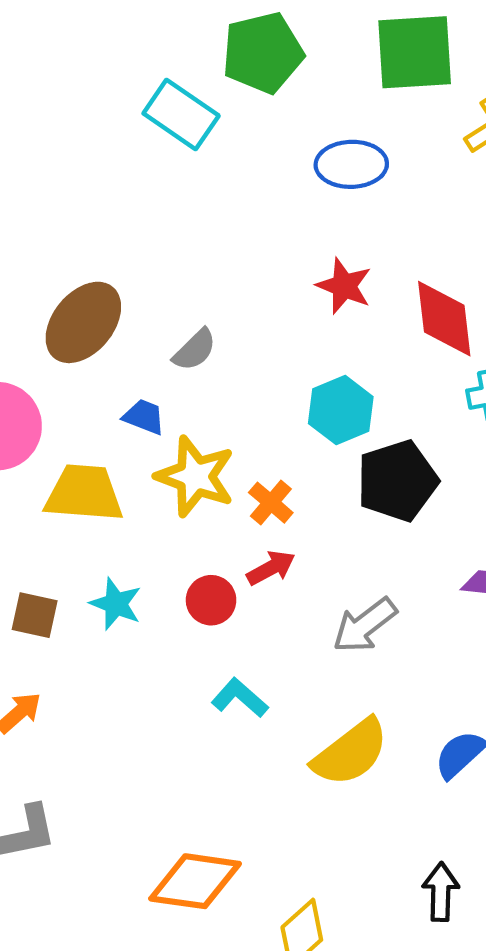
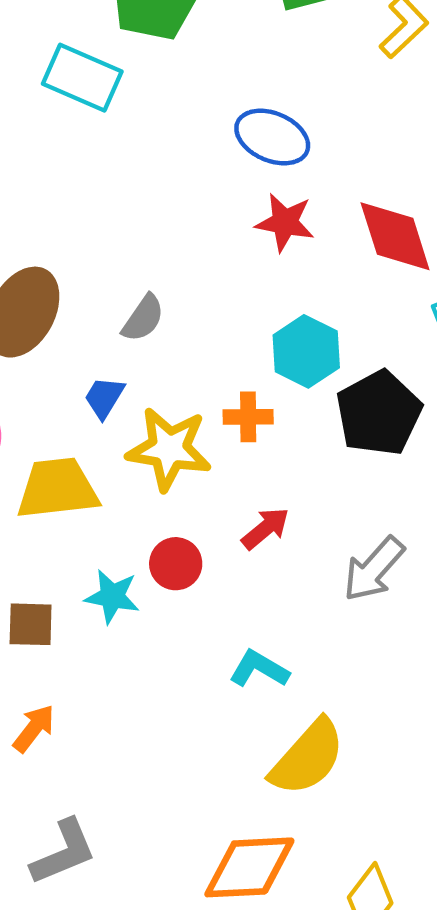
blue ellipse: (351, 164) -> (272, 137), moved, turned 36
blue trapezoid: (144, 417) -> (104, 397), turned -69
orange cross: (271, 503) -> (248, 417), moved, turned -30
red circle: (211, 600) -> (176, 564), moved
yellow semicircle: (351, 753) -> (308, 757), moved

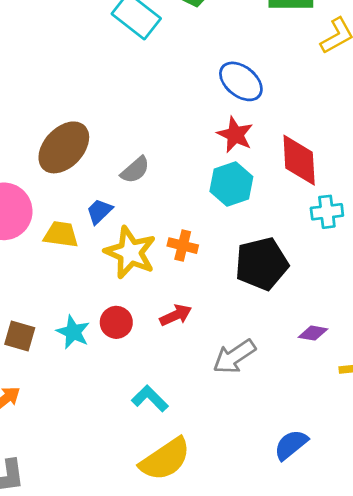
cyan hexagon: (306, 351) -> (231, 184), moved
yellow trapezoid: (57, 489) -> (61, 234), moved, size x0.7

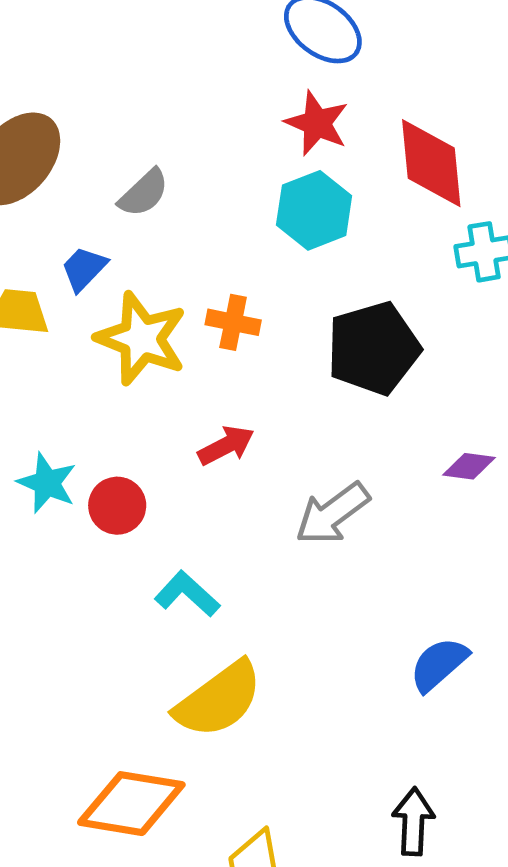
red circle: (116, 322) -> (117, 506), moved

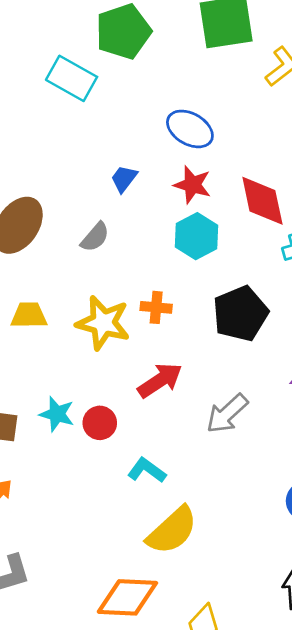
blue trapezoid: (84, 269) -> (124, 179), moved
red arrow: (226, 445) -> (160, 380), size x1.4

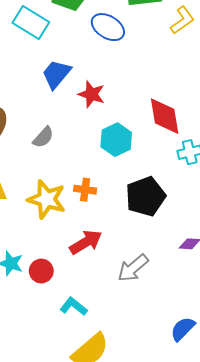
blue ellipse: (190, 129) -> (108, 27), moved
blue trapezoid: (124, 179) -> (56, 74), moved, size x1.5
red star: (192, 185) -> (91, 94), moved

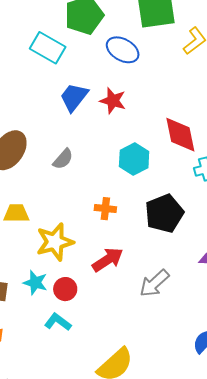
red star: (91, 94) -> (113, 101), moved
yellow star: (47, 199) -> (55, 242), moved, turned -30
cyan L-shape: (74, 306) -> (58, 322), moved

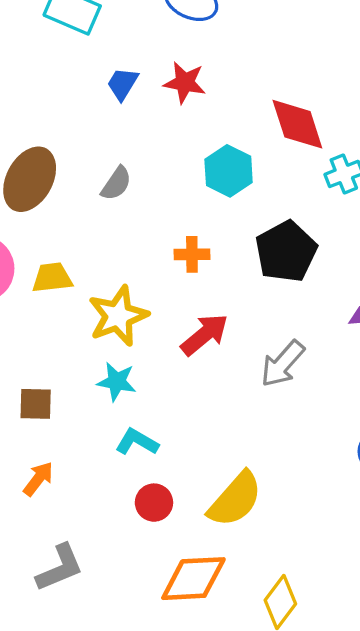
blue trapezoid: (74, 97) -> (123, 84), size x0.7
cyan star: (35, 283) -> (117, 382), moved
red circle: (65, 289) -> (154, 503), moved

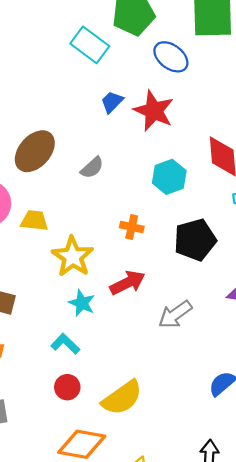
red star: (185, 83) -> (154, 111), size x1.4
yellow star: (118, 316) -> (73, 257), turned -30
cyan star: (117, 382) -> (82, 303), moved

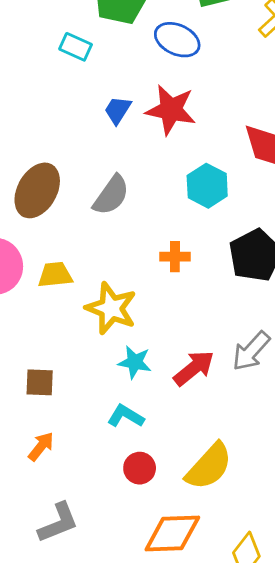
cyan rectangle: (90, 45) -> (76, 47), size x0.7
gray semicircle: (92, 168) -> (111, 195), size x1.4
red arrow: (128, 283) -> (194, 368), moved

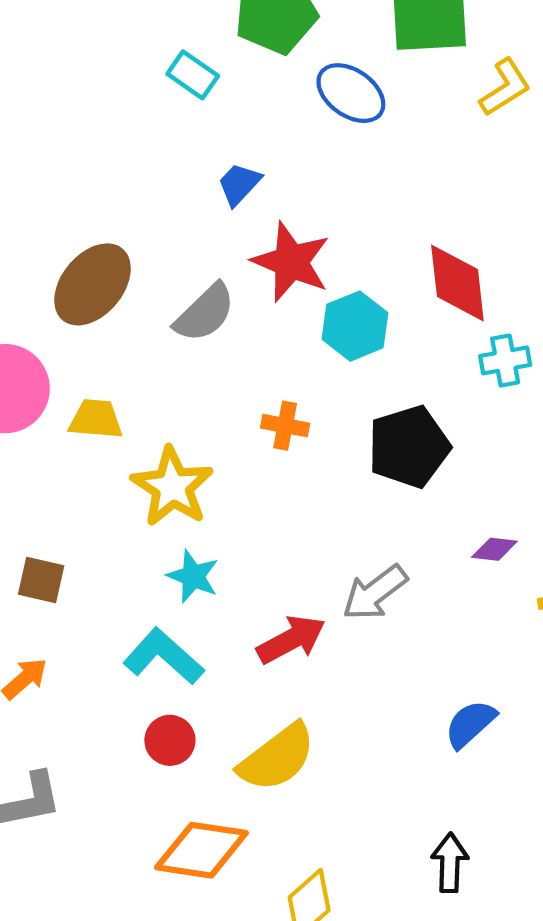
red star: (171, 110) -> (291, 262), moved
red arrow: (194, 368) -> (291, 640), moved
cyan L-shape: (126, 416) -> (164, 656), size x1.4

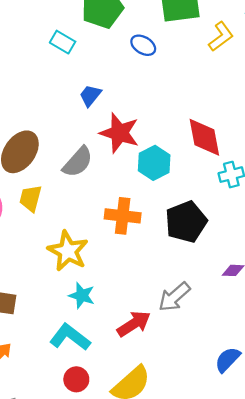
blue ellipse: (351, 93) -> (143, 45), size x0.7
yellow trapezoid: (96, 419) -> (30, 198), moved, turned -76
orange cross: (285, 426) -> (123, 216), size x1.5

